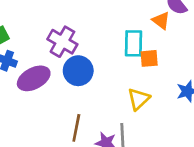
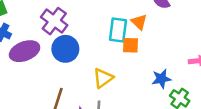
orange triangle: (161, 21) -> (139, 22), moved
yellow triangle: (139, 99) -> (103, 78), moved

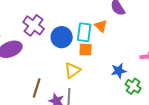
orange square: (130, 45) -> (85, 50), moved
blue circle: (65, 49) -> (62, 37), moved

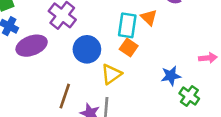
blue circle: (62, 37) -> (87, 49), moved
orange square: (85, 50) -> (129, 48), turned 32

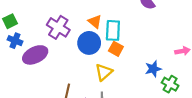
orange triangle: (149, 17) -> (95, 22), moved
blue circle: (87, 49) -> (89, 43), moved

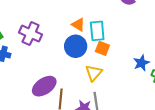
purple cross: (58, 27) -> (31, 34), moved
purple ellipse: (35, 55) -> (44, 86), moved

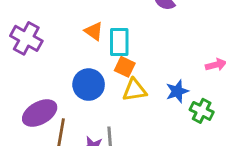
blue circle: (76, 46) -> (89, 85), moved
yellow triangle: (94, 73) -> (134, 90), moved, turned 36

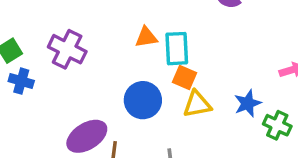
orange triangle: (94, 31) -> (146, 37), turned -42

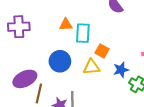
purple cross: (67, 49) -> (19, 27), turned -35
orange square: (184, 77) -> (102, 51), moved

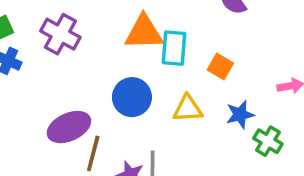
orange triangle: (66, 25) -> (144, 32), size x1.6
purple cross: (19, 27) -> (60, 34), turned 30
orange square: (102, 51) -> (220, 67), moved

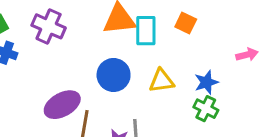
orange square: (220, 67) -> (186, 23), moved
green cross: (268, 141) -> (206, 109), moved

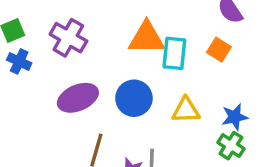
purple ellipse: (62, 105) -> (78, 98), moved

